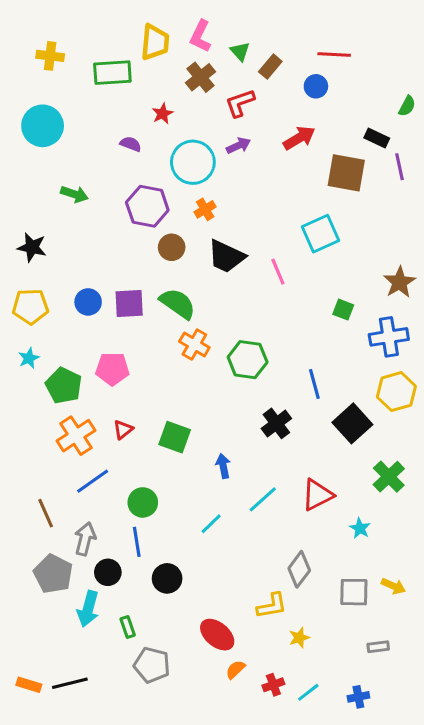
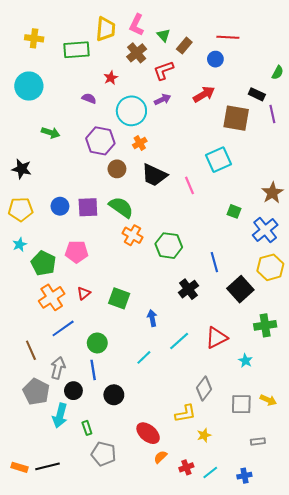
blue cross: (389, 337) -> (265, 230), turned -30
green cross: (389, 477) -> (265, 325), turned 35

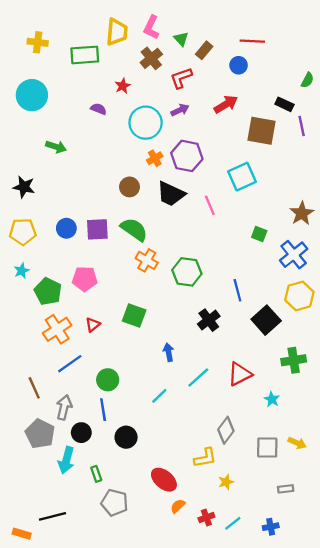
purple hexagon: (100, 141) -> (187, 156), moved
green square: (119, 298) -> (134, 315), moved
orange rectangle: (20, 467) -> (22, 534), moved

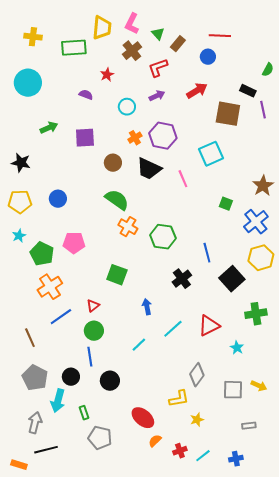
cyan circle: (146, 123) -> (127, 107), size x0.6
green arrow: (56, 147) -> (49, 128), turned -42
purple square: (97, 229) -> (85, 138), moved
red triangle: (93, 325) -> (93, 306), moved
gray arrow: (64, 407) -> (35, 423), moved

